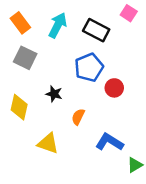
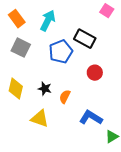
black rectangle: (96, 30) -> (85, 39), moved
blue pentagon: (89, 67) -> (61, 52), moved
black star: (54, 94) -> (45, 89), moved

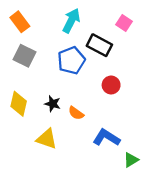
pink square: (107, 11) -> (124, 23), moved
cyan arrow: (48, 21) -> (71, 21), moved
orange semicircle: (65, 97) -> (76, 113), turned -80

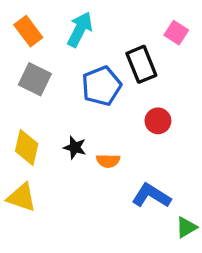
cyan arrow: (71, 21) -> (80, 29), moved
black rectangle: (99, 45) -> (141, 64), turned 40
orange semicircle: (76, 113) -> (108, 161), turned -35
yellow triangle: (47, 139) -> (22, 197), moved

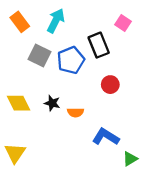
gray square: (35, 79) -> (39, 56), moved
yellow diamond: (27, 147) -> (19, 103), turned -40
yellow triangle: (22, 197) -> (15, 153), moved, turned 45

